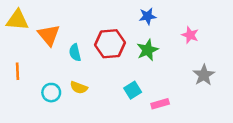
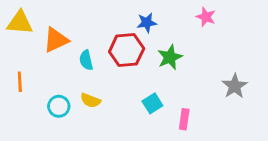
blue star: (148, 16) -> (147, 23), moved
orange triangle: (49, 35) -> (56, 40), turned 45
pink star: (190, 35) -> (206, 17), moved
pink rectangle: (160, 104) -> (184, 119), turned -66

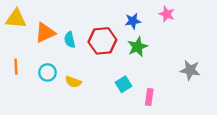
blue star: (147, 23) -> (133, 21), moved
cyan semicircle: (86, 60) -> (70, 40), moved
gray star: (235, 86) -> (190, 70), turned -30
cyan circle: (59, 106) -> (47, 72), moved

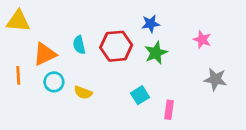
pink star: (167, 14) -> (202, 40), moved
orange triangle: (45, 33) -> (45, 54), moved

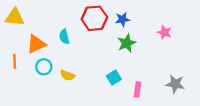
red hexagon: (116, 46) -> (94, 18), moved
gray star: (215, 79) -> (175, 84), moved

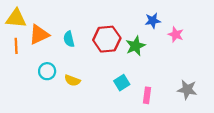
red hexagon: (94, 18) -> (107, 39), moved
blue star: (122, 19) -> (153, 21), moved
orange triangle: (36, 44) -> (39, 34), moved
orange line: (15, 61) -> (16, 46), moved

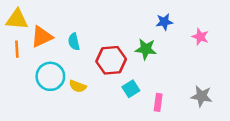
pink star: (176, 34) -> (200, 37), moved
red hexagon: (107, 39) -> (111, 60), moved
green star: (136, 46) -> (146, 49), turned 30
cyan circle: (47, 71) -> (50, 76), size x1.5

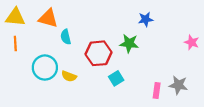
orange triangle: (42, 37) -> (48, 18), moved, turned 40
pink star: (200, 37) -> (192, 42), moved
pink rectangle: (158, 102) -> (157, 91), moved

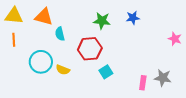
green star: (129, 43) -> (102, 21), moved

